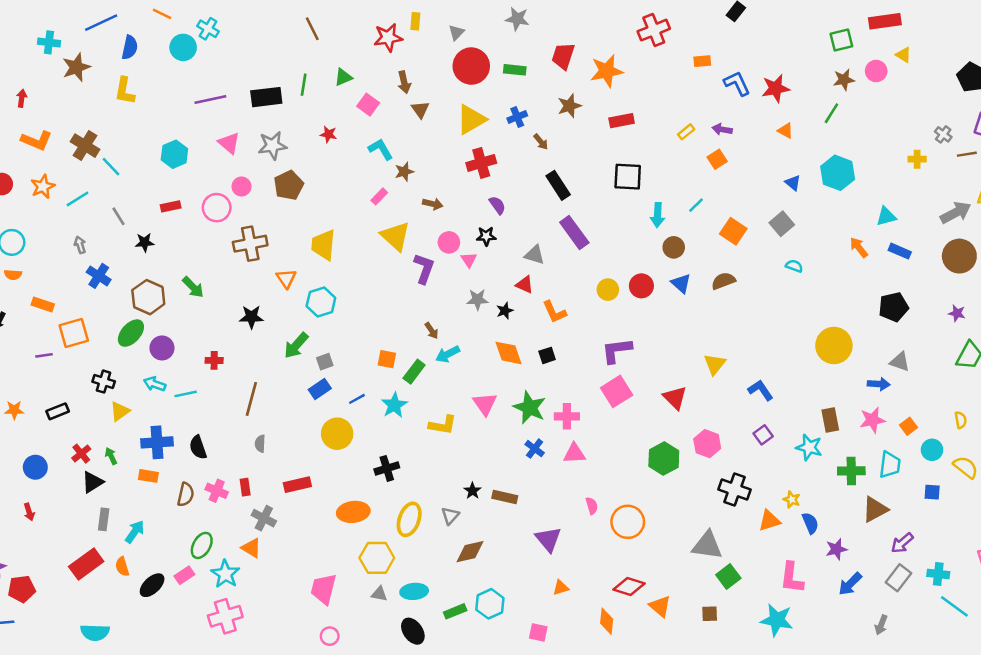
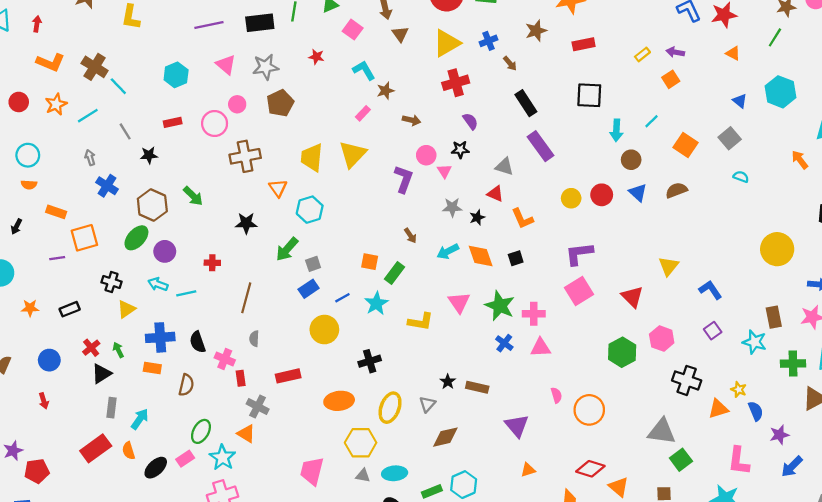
yellow triangle: (395, 236) -> (353, 154), moved, turned 32
cyan arrow: (448, 354) -> (448, 251), moved
pink cross: (217, 491) -> (225, 359), moved

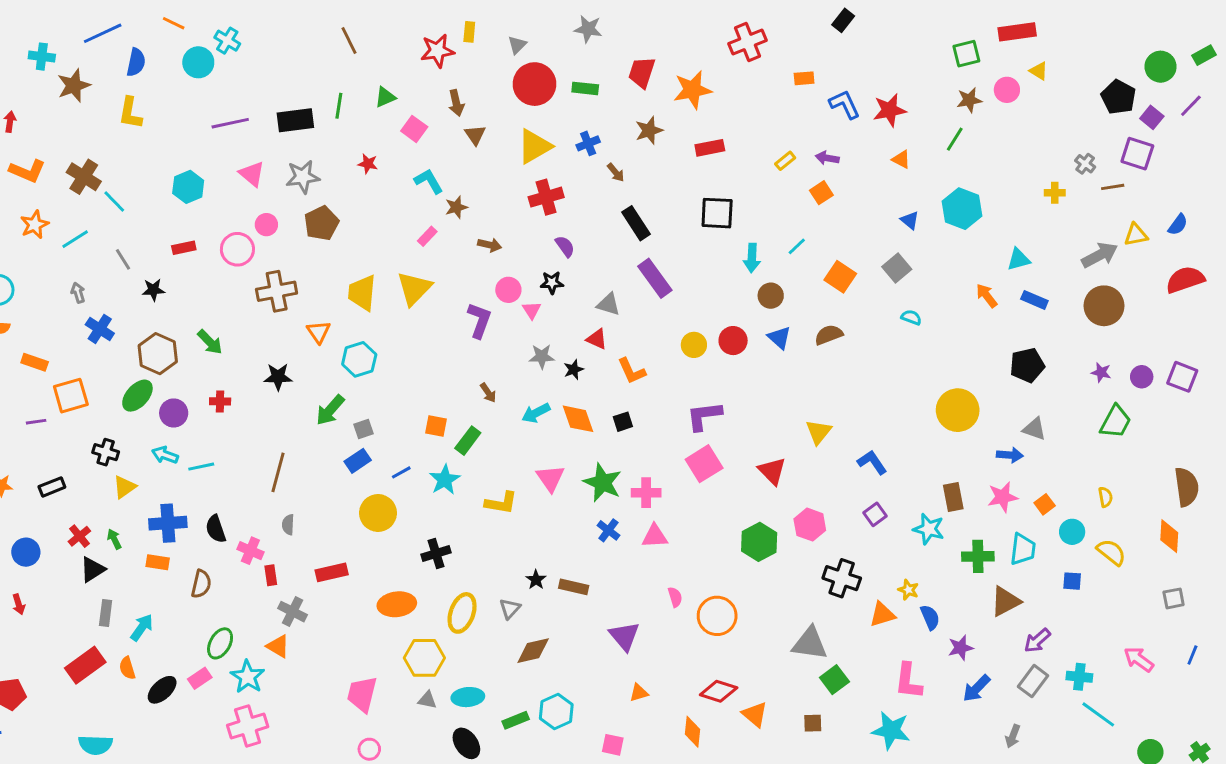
red cross: (212, 263) -> (220, 401), moved

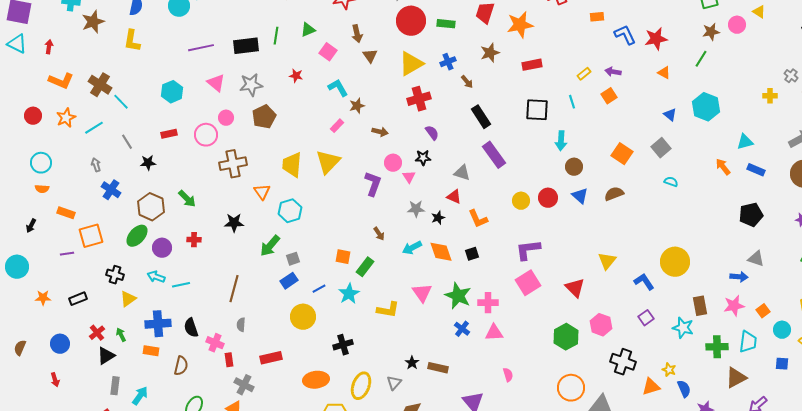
cyan line: (797, 246) -> (572, 102), moved, turned -64
yellow circle: (958, 410) -> (675, 262), moved
orange circle: (717, 616) -> (571, 388), moved

